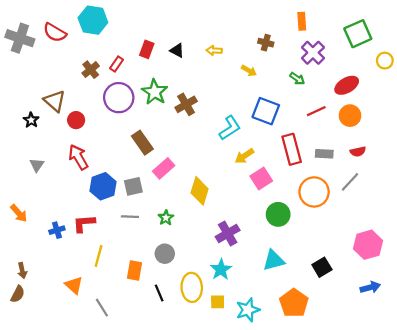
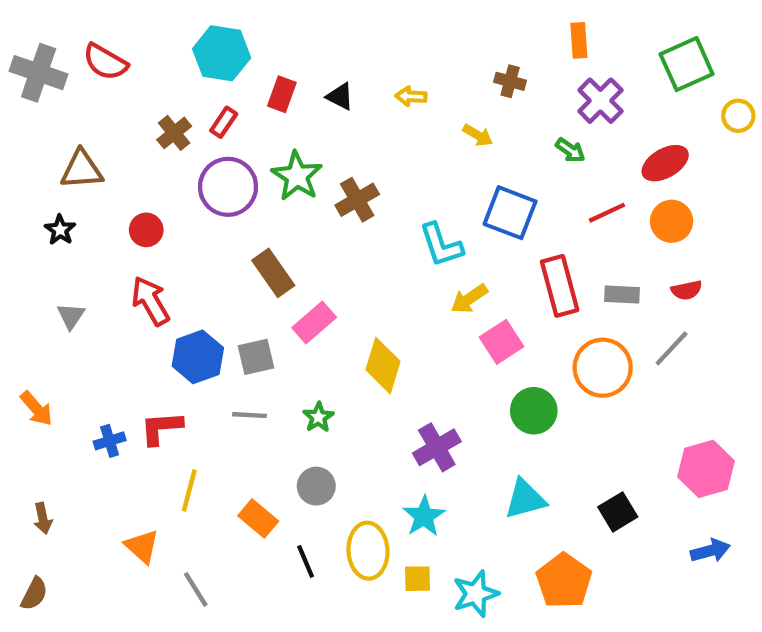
cyan hexagon: (93, 20) -> (222, 53), moved
brown triangle: (55, 101) -> (82, 170), moved, turned -45
cyan L-shape: (230, 128) -> (441, 245), turned 105
orange rectangle: (134, 271) -> (258, 518), turned -60
brown semicircle: (18, 294) -> (34, 594), moved

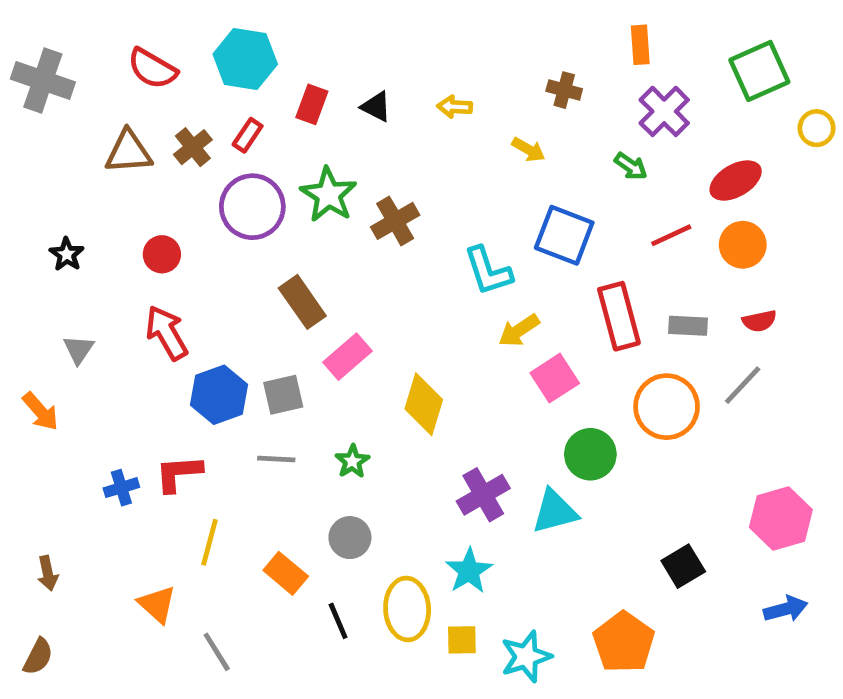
red semicircle: (105, 62) -> (152, 69), moved
brown triangle: (82, 170) -> (129, 152), moved
orange arrow: (36, 409) -> (40, 411), moved
cyan triangle: (525, 499) -> (555, 511), moved

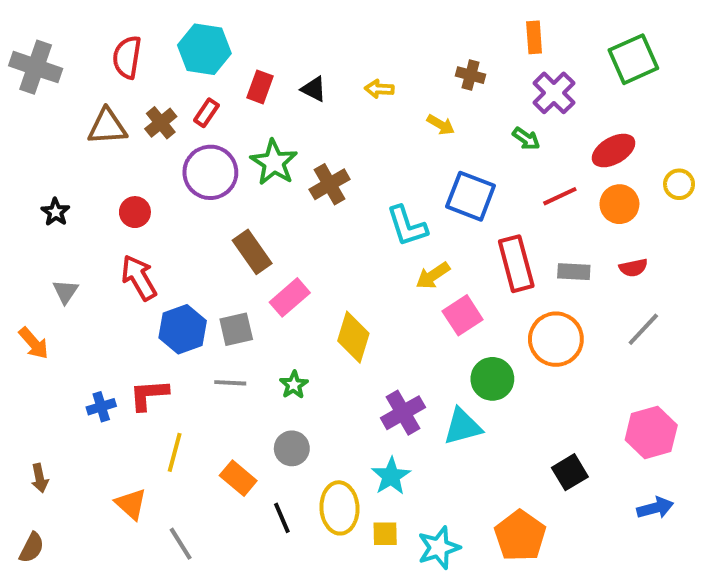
red semicircle: (152, 69) -> (127, 57), turned 69
yellow circle: (817, 128) -> (679, 184), moved
gray line: (743, 385) -> (643, 329), moved

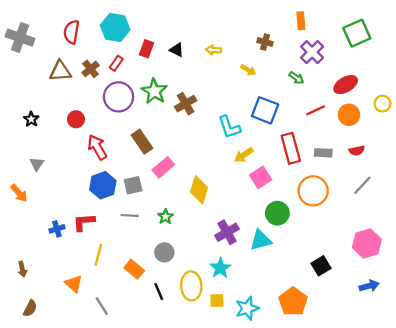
red arrow: (139, 278) -> (97, 147), moved
brown semicircle: (32, 548) -> (30, 308), moved

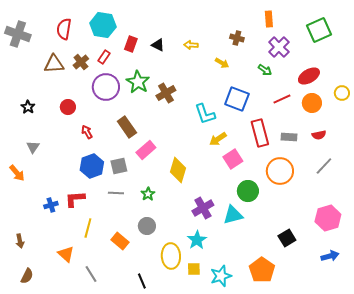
red arrow: (97, 147) -> (87, 132), size x0.6
black line: (159, 292) -> (142, 281), moved

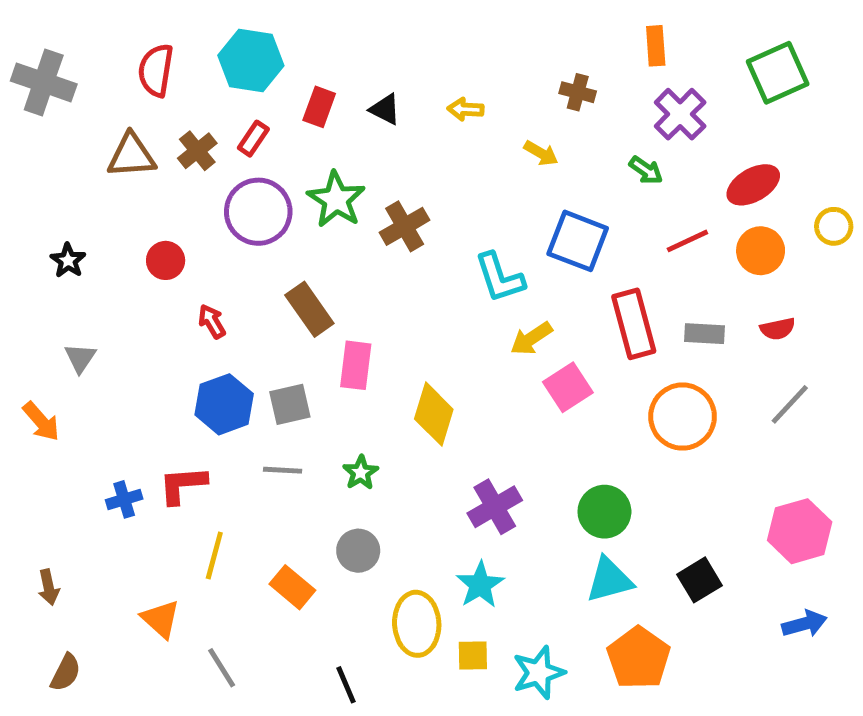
pink rectangle: (146, 150) -> (356, 365), turned -42
green circle: (248, 191) -> (604, 512), moved
cyan triangle: (233, 215) -> (609, 580), moved

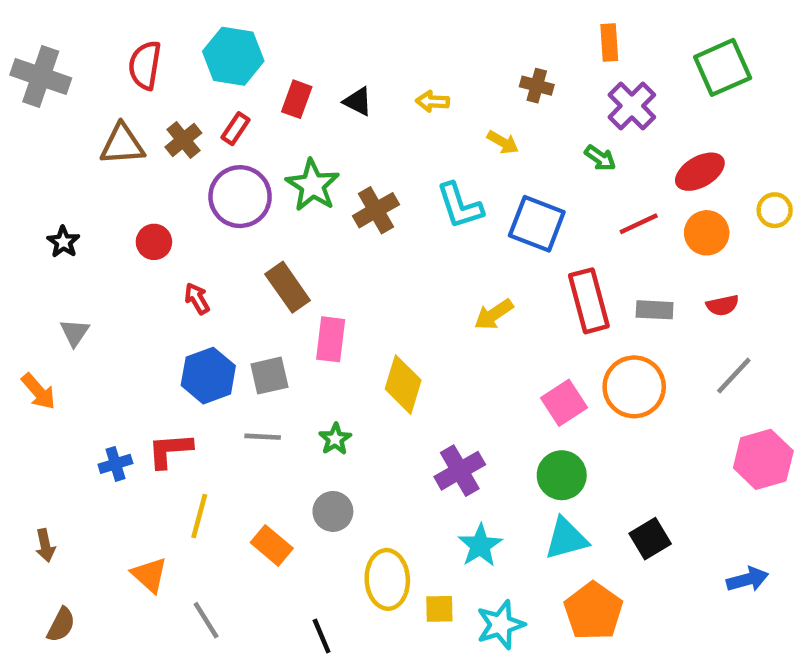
cyan L-shape: (500, 278) -> (460, 206), moved
pink square: (568, 387) -> (564, 403), moved
pink hexagon: (800, 531) -> (763, 459), moved
cyan star: (480, 585) -> (480, 545), moved

